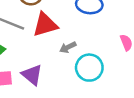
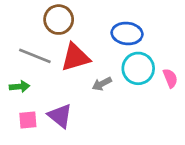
cyan circle: (89, 68) -> (138, 68), moved

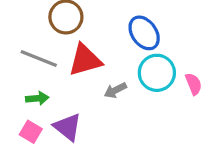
blue ellipse: (127, 33) -> (144, 33), turned 48
green arrow: (20, 87) -> (37, 98), moved
pink square: (28, 120) -> (31, 132), turned 36

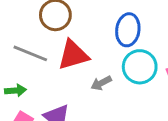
blue ellipse: (144, 33) -> (128, 30), turned 44
green arrow: (37, 98) -> (15, 90), moved

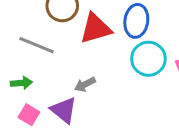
red triangle: (73, 55) -> (96, 28), moved
gray arrow: (101, 83) -> (85, 84), moved

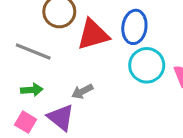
green arrow: (21, 83) -> (32, 90), moved

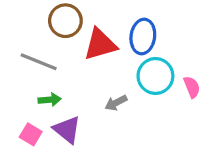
green arrow: (32, 90) -> (50, 100), moved
gray arrow: (82, 91) -> (116, 103), moved

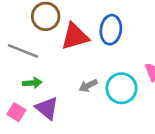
cyan circle: (155, 76) -> (121, 88), moved

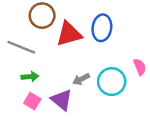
purple triangle: (47, 108) -> (62, 100), moved
pink square: (16, 112) -> (32, 101), moved

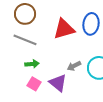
brown circle: (42, 16) -> (25, 14), moved

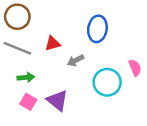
red triangle: (64, 29) -> (53, 43), moved, size x0.6
gray arrow: (74, 66) -> (76, 60), moved

